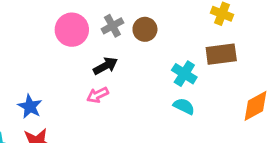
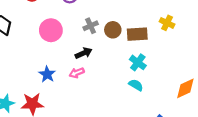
pink circle: (72, 30) -> (51, 30), moved
brown rectangle: (221, 54) -> (137, 34), moved
blue star: (30, 106) -> (47, 74), moved

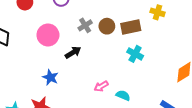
black arrow: (84, 53) -> (73, 52), moved
pink arrow: (77, 73) -> (101, 86), moved
cyan semicircle: (136, 85) -> (123, 95), moved

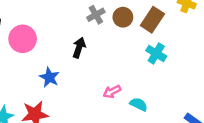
brown rectangle: (131, 27) -> (152, 20), turned -48
pink circle: (48, 35) -> (23, 39), moved
black arrow: (73, 52) -> (79, 48), turned -42

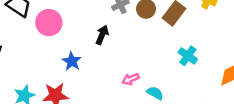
cyan cross: (156, 53) -> (188, 56), moved

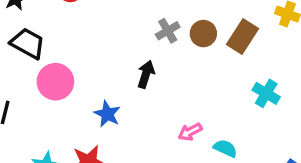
pink circle: (49, 23) -> (55, 82), moved

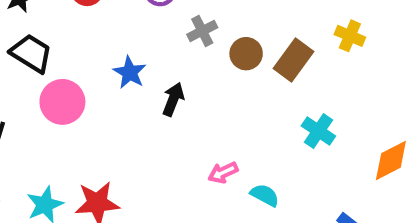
gray cross: (168, 31) -> (202, 31), moved
blue star: (107, 114) -> (130, 72), moved

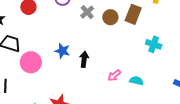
blue star: (130, 72) -> (62, 51), moved
black arrow: (173, 99) -> (84, 59), moved

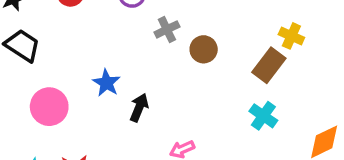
brown rectangle: (133, 14) -> (269, 65), moved
pink circle: (31, 62) -> (49, 107), moved

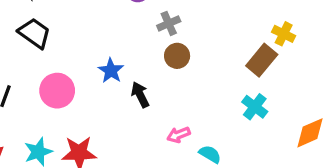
brown circle: (204, 49) -> (177, 56), moved
black arrow: (139, 108) -> (140, 95), turned -50

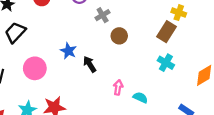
black trapezoid: (34, 33) -> (15, 32), turned -75
brown circle: (177, 56) -> (119, 36), moved
pink arrow: (179, 135) -> (118, 87), turned 128

